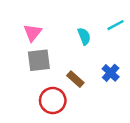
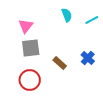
cyan semicircle: (84, 36) -> (67, 15), moved
red circle: (53, 101) -> (30, 80), moved

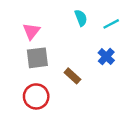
blue cross: (88, 58) -> (106, 57), moved

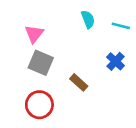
cyan line: (111, 24) -> (121, 26), turned 42
gray square: (37, 58) -> (41, 63), turned 30

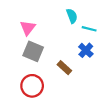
cyan line: (121, 26) -> (89, 29), moved
blue cross: (116, 61) -> (86, 50), moved

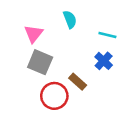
cyan semicircle: (72, 16) -> (70, 19), moved
red circle: (32, 86) -> (54, 96), moved

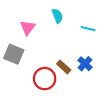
blue cross: (104, 61) -> (85, 64), moved
gray square: (40, 62) -> (14, 54), moved

